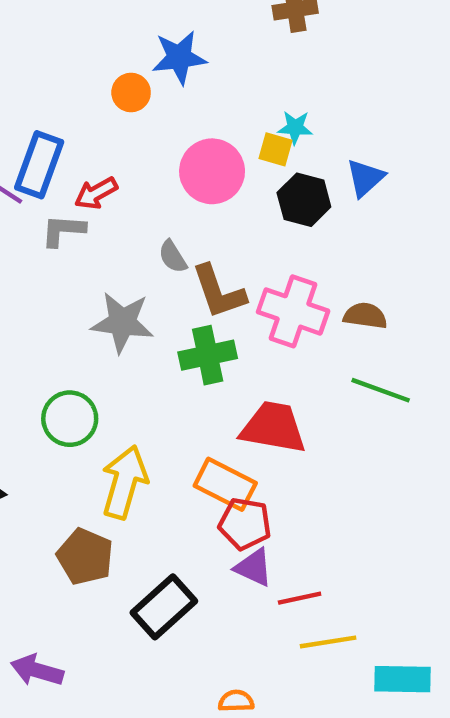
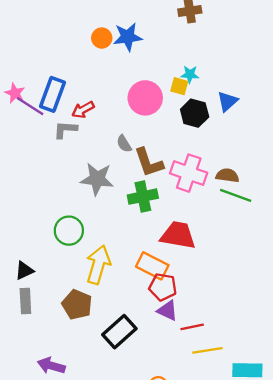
orange circle: (131, 93) -> (102, 38), moved
green line: (381, 390) -> (236, 195), moved

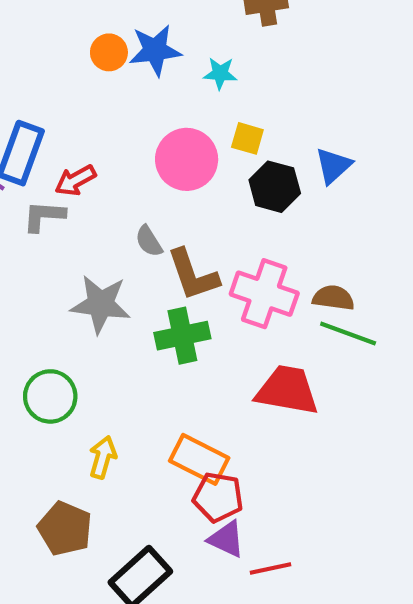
cyan star: (190, 74) -> (220, 73), moved
red trapezoid: (178, 235) -> (287, 390), moved
yellow arrow: (98, 265) -> (103, 457), size x0.6

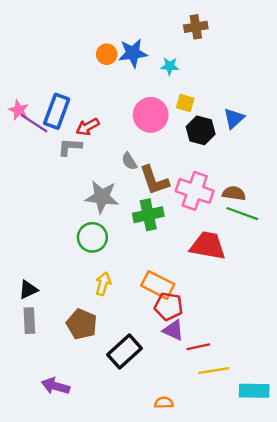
green circle: (50, 396) -> (92, 237), moved

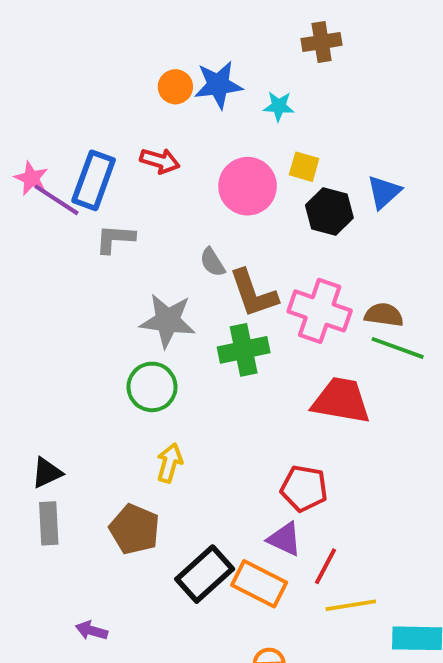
red arrow: (88, 127) -> (160, 161), moved, turned -135
orange rectangle: (158, 285) -> (259, 584), moved
red pentagon: (169, 306) -> (304, 488), moved
red line: (198, 347) -> (325, 566), turned -50
purple arrow: (56, 386) -> (92, 631), size x0.7

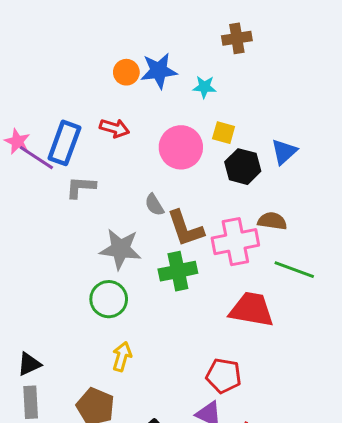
pink cross: (320, 311) -> (235, 242), turned -30
brown semicircle: (384, 315) -> (272, 221), moved

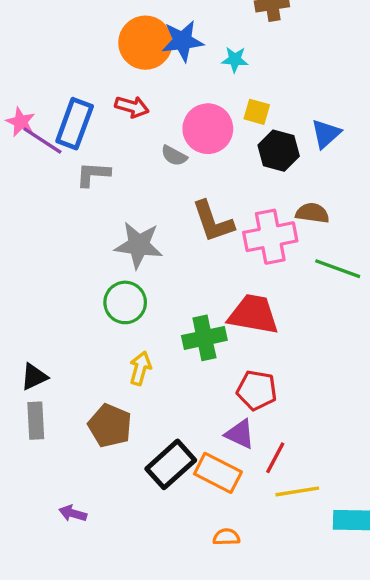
orange circle: (126, 72) -> (145, 43), size x1.8
gray semicircle: (154, 205) -> (174, 156), moved, turned -30
green cross: (178, 271) -> (204, 338), moved
red trapezoid: (252, 309) -> (253, 314), moved

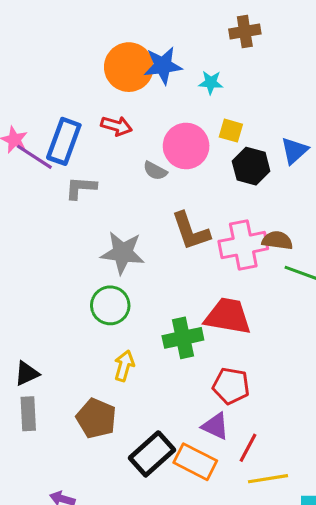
brown semicircle: (312, 213) -> (277, 240), moved

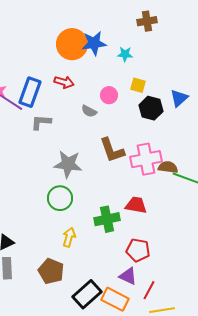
pink circle: (186, 146) -> (109, 95), size x0.6
brown semicircle: (277, 240) -> (168, 167), moved
red trapezoid: (228, 316) -> (136, 205), size x0.7

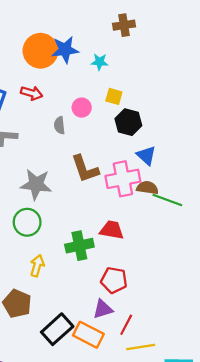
blue triangle: (179, 98) -> (146, 155), moved, turned -36
gray semicircle: (89, 111) -> (59, 125), turned 56
purple triangle: (128, 276) -> (103, 309), turned -42

